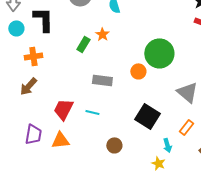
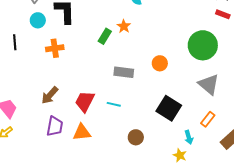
green circle: (159, 53) -> (203, 45), moved
brown arrow: (28, 86) -> (50, 95), moved

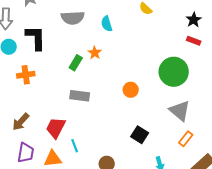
gray rectangle: (124, 72) -> (80, 96), moved
cyan line: (114, 104) -> (75, 146), moved, turned 56
black square: (169, 108) -> (140, 135), size x0.7
orange rectangle: (208, 119) -> (186, 139), moved

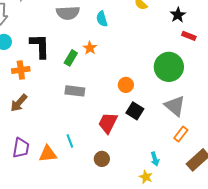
black star: (194, 20) -> (178, 15), moved
black L-shape: (36, 38) -> (40, 46), moved
brown arrow: (21, 122) -> (19, 103), moved
red trapezoid: (56, 128) -> (108, 123), moved
black square: (140, 135) -> (135, 111), moved

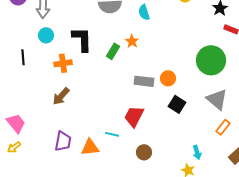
gray rectangle: (75, 91) -> (144, 81), moved
red trapezoid: (108, 123) -> (134, 116), moved
cyan line: (70, 141) -> (112, 134), turned -56

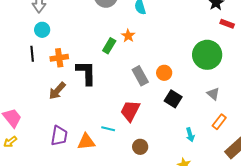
black L-shape: (82, 39) -> (86, 73), moved
black line: (23, 57) -> (32, 54), moved
gray rectangle: (144, 81) -> (140, 76), turned 54
gray triangle: (217, 99) -> (213, 94), size x0.6
cyan arrow: (197, 152) -> (190, 135), moved

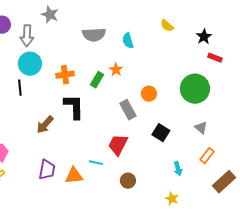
cyan circle: (42, 30) -> (30, 64), size x1.5
orange cross: (59, 58) -> (65, 75), moved
orange circle: (164, 73) -> (149, 94), moved

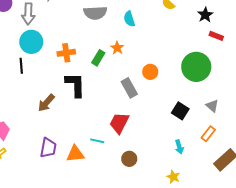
gray triangle: (201, 128) -> (212, 106), moved
black square: (161, 133) -> (180, 111), moved

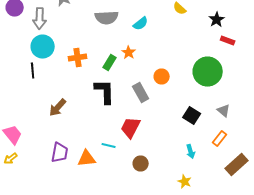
cyan semicircle: (129, 19) -> (141, 24), turned -112
black L-shape: (75, 85) -> (105, 92), moved

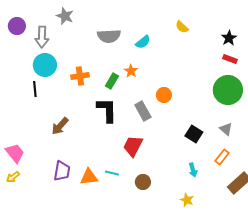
black star: (217, 20) -> (229, 38), moved
green circle: (208, 72) -> (228, 90), moved
cyan line: (109, 146) -> (112, 173), moved

